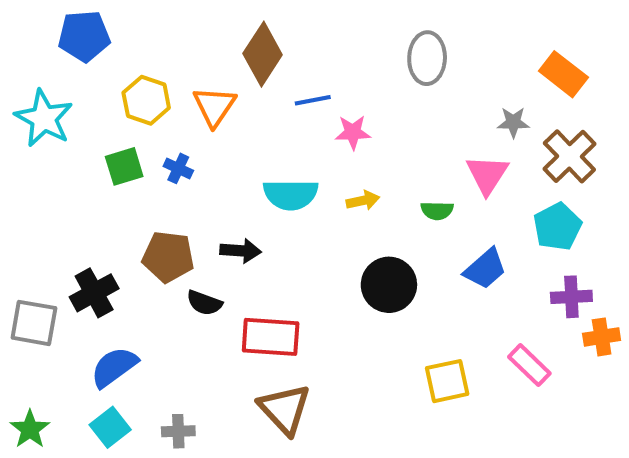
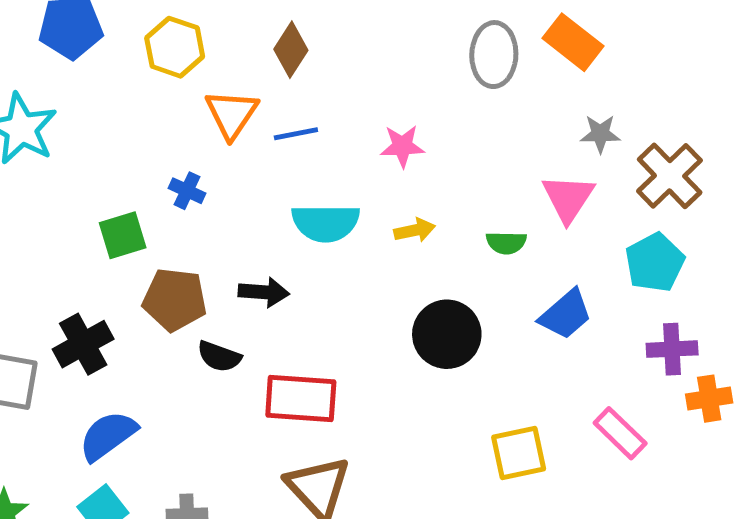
brown diamond: (263, 54) -> (291, 50), size x0.7
orange rectangle: (563, 74) -> (573, 42), moved
yellow hexagon: (146, 100) -> (175, 47), moved
blue line: (313, 100) -> (296, 134), moved
green square: (124, 166) -> (123, 235), moved

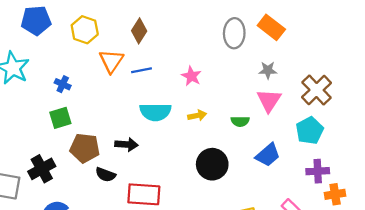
gray star: (600, 134) -> (268, 70), moved
pink star: (402, 146) -> (191, 76), turned 30
blue cross: (187, 191) -> (63, 84), moved

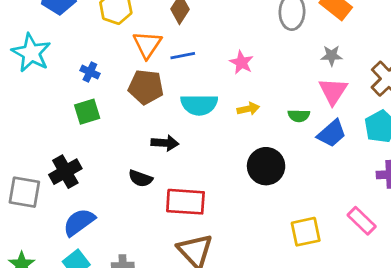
brown pentagon: (85, 148) -> (146, 87), moved
blue trapezoid: (268, 155) -> (332, 133), moved

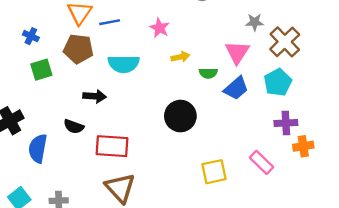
gray star: (332, 56) -> (255, 22), moved
yellow arrow: (248, 109) -> (180, 57), moved
green square: (87, 112) -> (41, 70), moved
blue semicircle: (79, 222) -> (38, 148), moved, turned -44

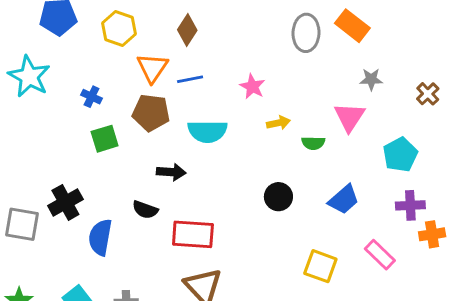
brown cross: (285, 42) -> (428, 94), moved, size x0.6
blue trapezoid: (236, 88) -> (344, 200), moved
black circle: (180, 116) -> (278, 197), size x0.7
yellow square: (214, 172) -> (320, 266), turned 32

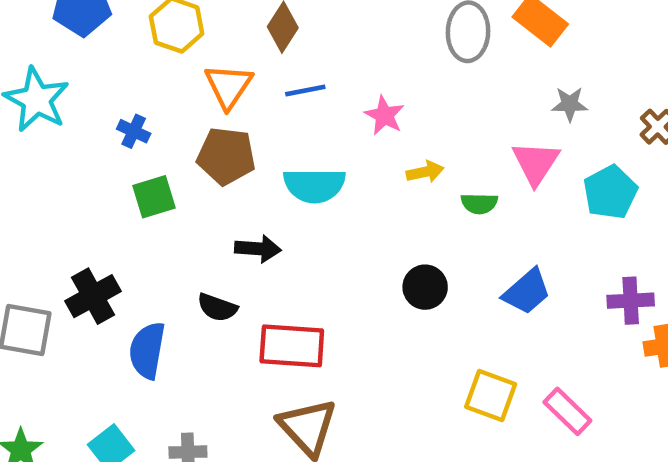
blue line: (190, 79) -> (305, 91), moved
cyan pentagon: (400, 155) -> (610, 192), moved
pink rectangle: (380, 255) -> (567, 411), moved

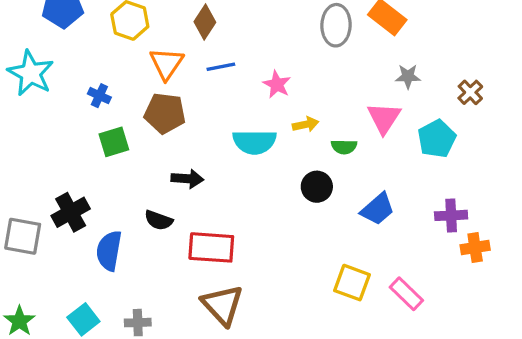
cyan semicircle: (314, 185) -> (254, 142), moved
black circle: (425, 287) -> (317, 187), moved

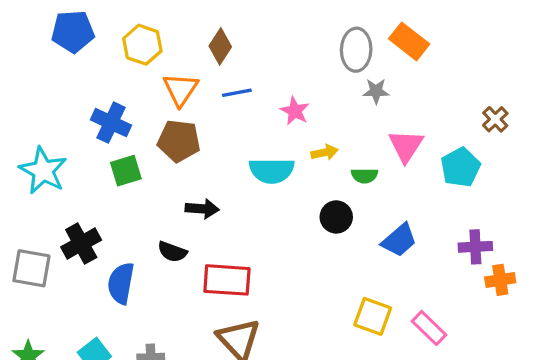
cyan star: (31, 73) -> (43, 171), moved
gray star: (408, 76) -> (376, 91), moved
blue cross: (99, 96) -> (111, 123), size x1.6

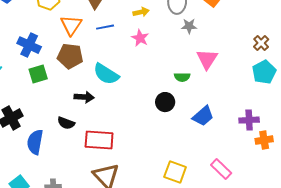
yellow arrow: (325, 152) -> (141, 12), moved
cyan pentagon: (460, 167) -> (264, 72), moved
cyan semicircle: (272, 171) -> (106, 74), moved, turned 32
yellow square: (373, 316) -> (175, 172), moved

